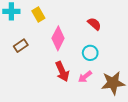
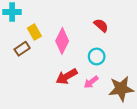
yellow rectangle: (38, 14) -> (34, 32), moved
red arrow: (62, 72) -> (67, 77), turned 84

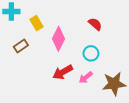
yellow rectangle: (34, 32) -> (37, 23), moved

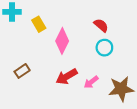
brown rectangle: (21, 46) -> (22, 71), moved
cyan circle: (91, 53) -> (104, 48), moved

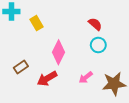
pink diamond: (62, 41) -> (59, 52), moved
red arrow: (67, 77) -> (47, 78), moved

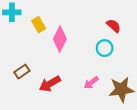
red semicircle: (95, 24) -> (114, 26), moved
pink diamond: (59, 52) -> (60, 39), moved

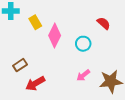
cyan circle: (105, 48) -> (83, 44), moved
red arrow: (50, 84) -> (35, 83), moved

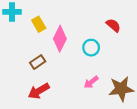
brown rectangle: (20, 65) -> (38, 62), moved

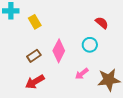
pink diamond: (60, 39) -> (59, 51), moved
cyan circle: (91, 48) -> (90, 45), moved

